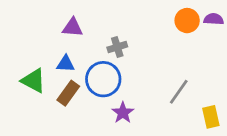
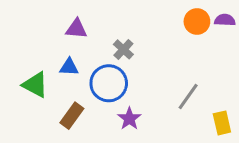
gray cross: (117, 47) -> (123, 49), turned -30
brown rectangle: (68, 93) -> (72, 116), moved

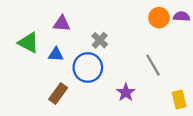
green triangle: (35, 85) -> (28, 43), moved
gray line: (188, 97) -> (153, 65), moved, turned -65
purple star: (129, 119) -> (126, 92), moved

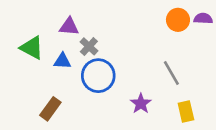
gray cross: (100, 40) -> (89, 46), moved
brown rectangle: (58, 94) -> (50, 109), moved
yellow rectangle: (179, 100) -> (186, 111), moved

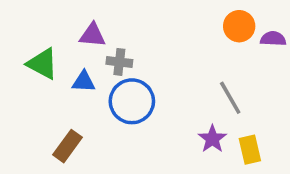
purple semicircle: (203, 19) -> (273, 39), moved
gray cross: (89, 46) -> (119, 62), turned -36
purple star: (141, 104) -> (212, 139), moved

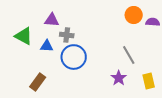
yellow rectangle: (250, 150) -> (149, 81), moved

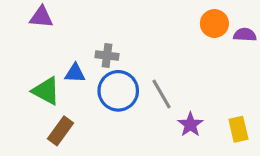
purple triangle: (52, 20) -> (41, 17), moved
green triangle: (24, 36) -> (46, 91), moved
gray line: (129, 55) -> (162, 94), moved

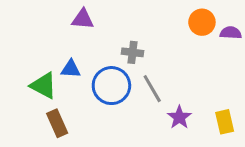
purple triangle: (41, 17) -> (83, 19), moved
gray cross: (107, 56) -> (133, 52), moved
brown rectangle: (61, 131) -> (57, 123), turned -60

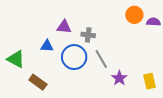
purple triangle: (83, 19) -> (64, 27), moved
green triangle: (43, 86) -> (16, 59), moved
brown rectangle: (57, 123) -> (38, 82), turned -30

